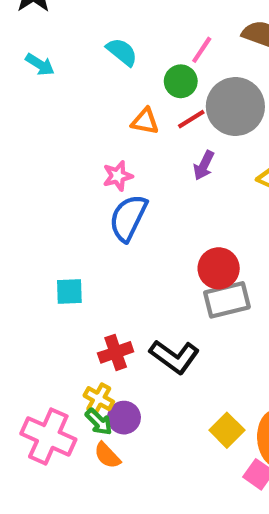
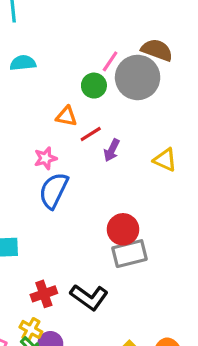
cyan semicircle: (122, 52) -> (23, 63), moved, turned -45
gray circle: (235, 107) -> (138, 77), moved
red line: (191, 119) -> (91, 134), moved

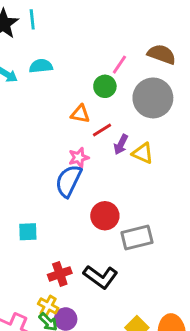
gray circle: (138, 77) -> (153, 98), moved
pink star: (45, 158) -> (79, 158), moved
yellow triangle: (165, 160) -> (143, 153), moved
red circle: (123, 229) -> (105, 216), moved

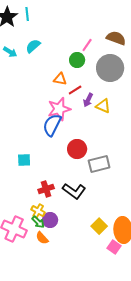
cyan semicircle: (41, 66) -> (33, 46), turned -35
pink star: (79, 158) -> (59, 109), size x1.6

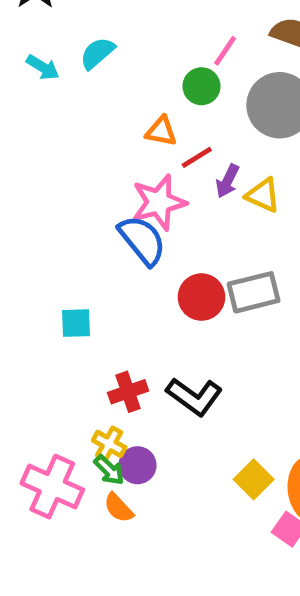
blue semicircle: (52, 125) -> (142, 240), turned 115
gray rectangle: (99, 164) -> (254, 292), moved

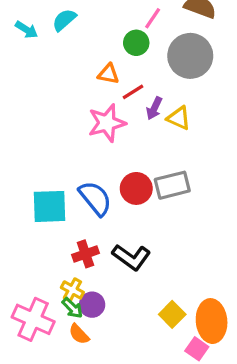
blue semicircle: (142, 240) -> (95, 198), moved
cyan square: (76, 323) -> (50, 206), size x1.6

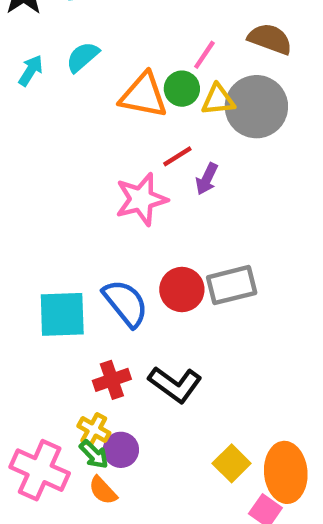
cyan arrow: (27, 30) -> (31, 71), turned -90
orange triangle: (108, 74) -> (144, 95), moved, size x1.6
yellow triangle: (179, 118) -> (218, 100), moved, turned -30

